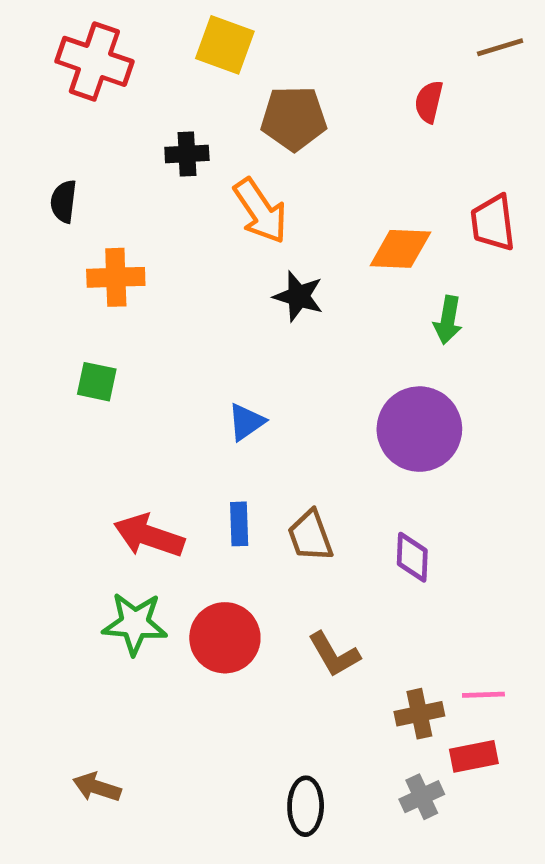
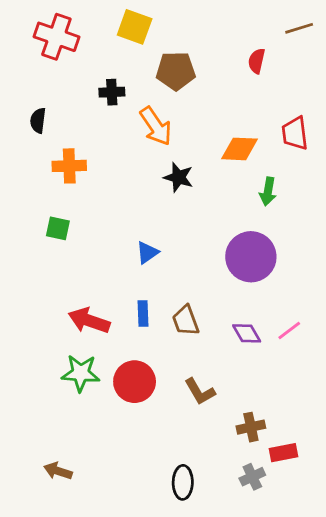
purple diamond: (412, 557) -> (247, 333), turned -32
pink line: (483, 695) -> (289, 331), moved, turned -35

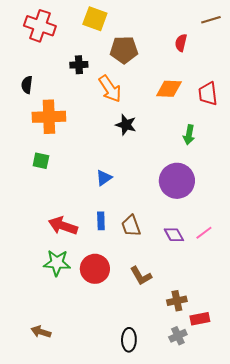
orange diamond: (240, 149) -> (169, 89), moved
orange cross: (69, 166) -> (49, 117), size x1.4

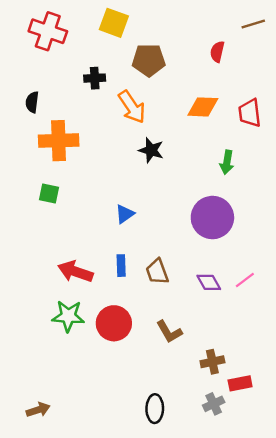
brown arrow: (41, 332) -> (38, 410), moved, turned 144

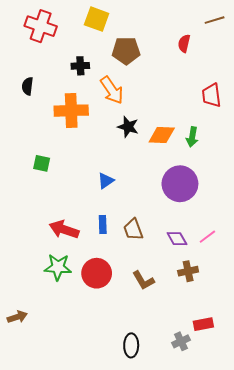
orange diamond: (203, 107) -> (162, 135), moved
orange cross: (59, 141) -> (71, 111), moved
brown cross: (212, 362) -> (188, 271), moved
brown arrow: (38, 410) -> (17, 317), moved

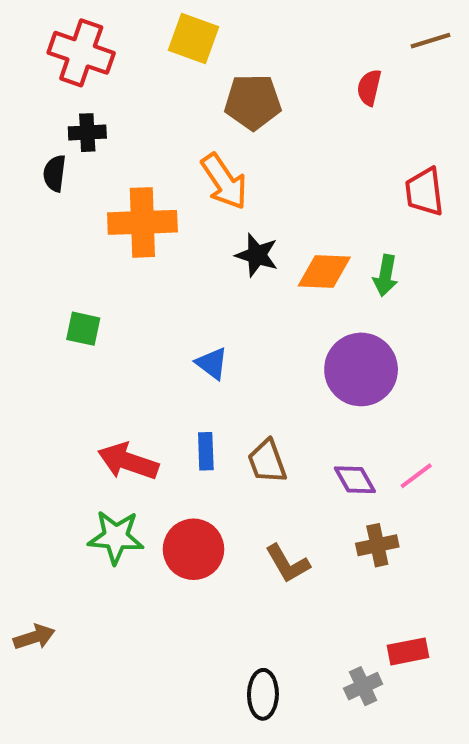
black cross: (80, 66) -> (87, 133), moved
blue triangle: (106, 181) -> (212, 363), turned -48

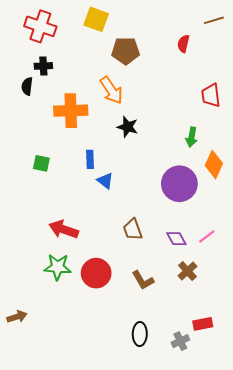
orange diamond: (324, 271) -> (214, 164), moved, turned -68
blue rectangle: (206, 451) -> (90, 159), moved
brown cross: (377, 545) -> (187, 271), turned -30
black ellipse: (263, 694) -> (140, 334), moved

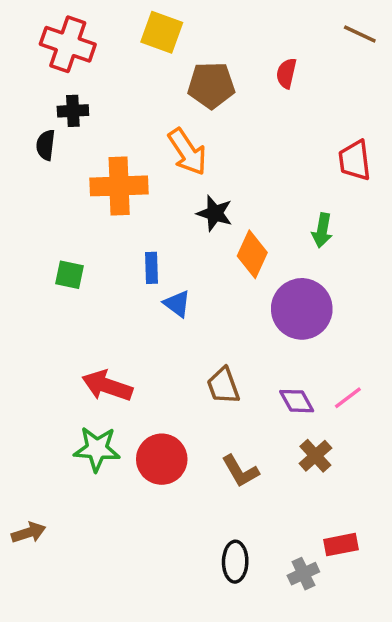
brown line: (214, 20) -> (360, 34), turned 42
red semicircle: (183, 44) -> (286, 73), moved
orange diamond: (214, 164) -> (252, 254), moved

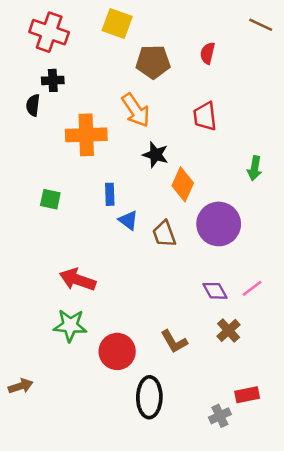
red trapezoid: (355, 160) -> (205, 116), moved
green arrow: (322, 230) -> (255, 168), moved
brown trapezoid: (223, 386) -> (164, 234), moved
red circle: (162, 459) -> (117, 351), moved
black ellipse: (235, 562) -> (149, 397), moved, size x1.4

